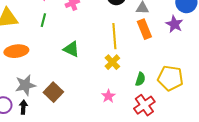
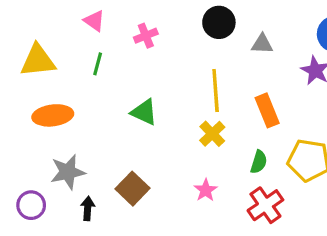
orange rectangle: (144, 29) -> (267, 110), moved
brown square: (53, 92) -> (133, 189), moved
black arrow: (23, 107) -> (88, 208), moved

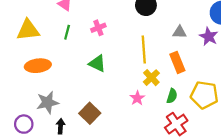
pink cross: (146, 36) -> (98, 28), moved
gray triangle: (262, 44) -> (179, 32), moved
yellow cross: (212, 134) -> (151, 78), moved
pink star: (206, 190) -> (137, 98), moved

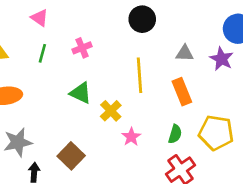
yellow cross: (151, 78) -> (111, 111), moved

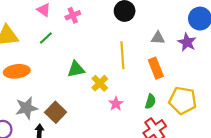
pink cross: (82, 48) -> (73, 15), moved
green line: (42, 53) -> (46, 38), turned 32
green triangle: (81, 93) -> (76, 69), turned -36
brown square: (71, 156) -> (56, 112), moved

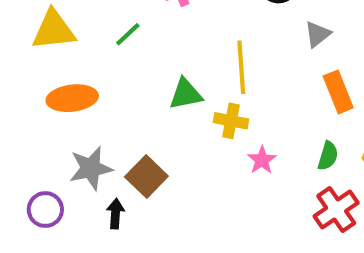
gray triangle: (158, 38) -> (318, 34), moved, turned -40
yellow line: (122, 55) -> (241, 67), moved
yellow cross: (100, 83) -> (231, 121), turned -35

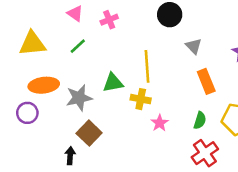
gray triangle: (318, 34) -> (194, 46), turned -36
gray star: (91, 168) -> (79, 98), moved
purple circle: (45, 210) -> (27, 113), moved

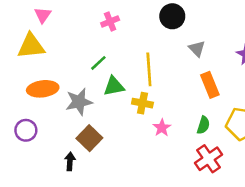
pink triangle: (75, 13) -> (43, 15), moved, turned 30
green line: (78, 46) -> (98, 63), moved
purple circle: (27, 113) -> (26, 130), moved

